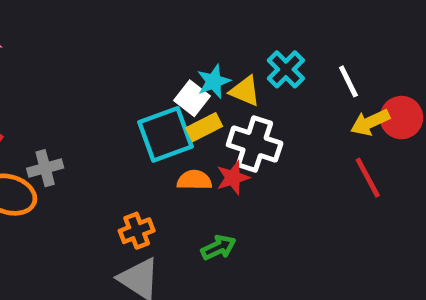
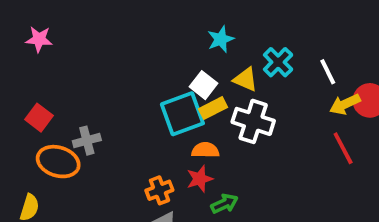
cyan star: (214, 81) -> (221, 39), moved
red star: (233, 178) -> (200, 179), moved

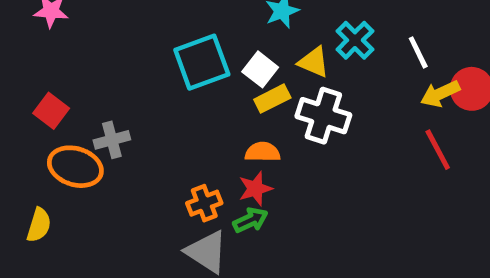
cyan square: (182, 114) -> (202, 62), moved
green arrow: (224, 204) -> (250, 220), moved

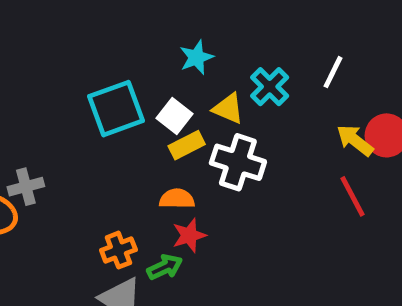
white line: (418, 52) -> (333, 72), moved, turned 52
yellow arrow: (440, 94) -> (355, 140), turned 63
red star: (255, 189) -> (189, 235), moved

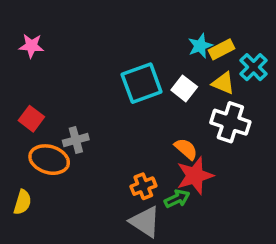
yellow rectangle: (187, 145) -> (222, 49), moved
orange semicircle: (177, 199) -> (186, 149), turned 40
red star: (189, 235) -> (195, 176), size x1.5

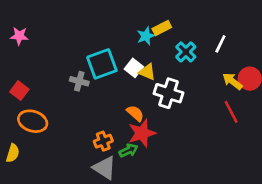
yellow rectangle: (222, 49) -> (162, 28), moved
yellow triangle: (223, 83) -> (147, 72), moved
gray cross: (76, 140) -> (79, 81), moved, turned 30

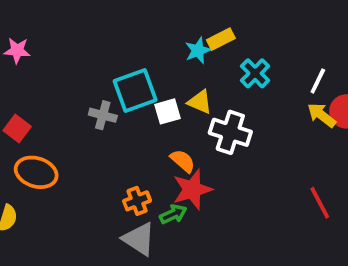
white line: (220, 44) -> (318, 81), moved
white square: (134, 68) -> (167, 111), moved, turned 36
red line: (231, 112) -> (320, 203), moved

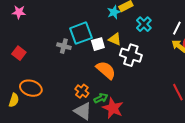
orange semicircle: (183, 161) -> (106, 70), size x1.5
orange ellipse: (36, 172) -> (31, 88), moved
red star: (192, 189) -> (113, 108), moved, turned -30
orange cross: (137, 201) -> (82, 91), turned -32

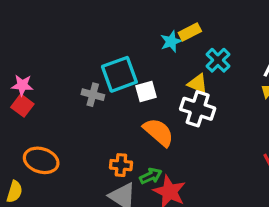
pink star: (19, 12) -> (22, 85), moved
yellow triangle: (115, 39) -> (198, 84), moved
orange cross: (82, 91) -> (121, 165), turned -32
yellow semicircle: (14, 100) -> (15, 192), moved

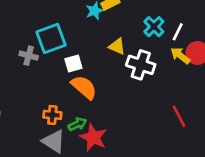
cyan cross: (218, 60) -> (154, 27), moved
white square: (146, 91) -> (73, 64), moved
white cross: (198, 109) -> (141, 65), moved

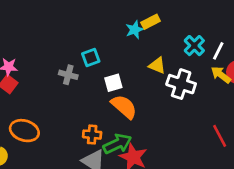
cyan square: (51, 38) -> (91, 58), size x0.6
green arrow: (77, 124) -> (117, 144), size x1.5

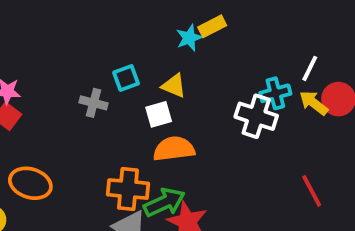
cyan cross: (194, 46) -> (275, 93), moved, turned 30
yellow triangle: (157, 66) -> (174, 86), moved
orange semicircle: (124, 107) -> (174, 149), turned -48
orange cross: (92, 135) -> (128, 189), size x1.5

